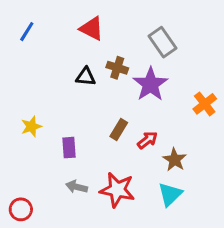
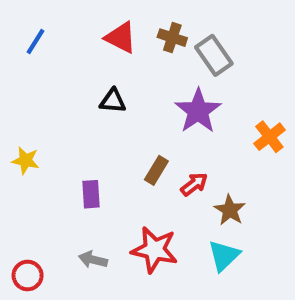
brown cross: (117, 68) -> (172, 38), moved
yellow star: (31, 126) -> (26, 160), moved, turned 30
gray arrow: (77, 187) -> (93, 260), moved

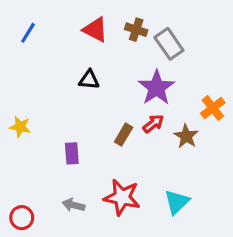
red arrow: (194, 184) -> (153, 124), moved
brown star: (230, 210) -> (186, 136), moved

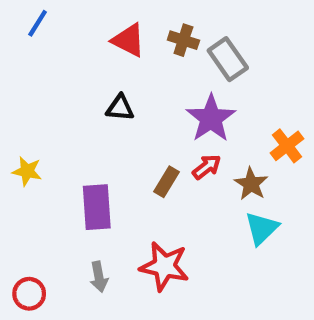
blue line: (28, 33) -> (38, 23), moved
purple rectangle: (72, 153) -> (97, 207), size x1.5
cyan triangle: (177, 202) -> (262, 228), moved
gray arrow: (73, 205) -> (99, 277), turned -115

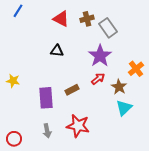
brown cross: (183, 40) -> (87, 19), turned -32
brown rectangle: (167, 182) -> (72, 90), moved, turned 32

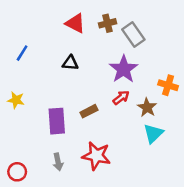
blue line: (18, 11) -> (22, 53), moved
orange cross: (136, 69) -> (168, 85), turned -35

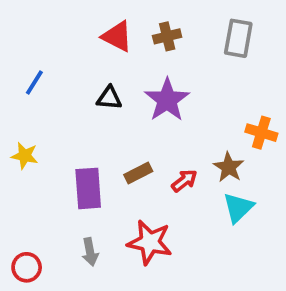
gray rectangle: (133, 34) -> (238, 38), moved, turned 45
purple star: (124, 69) -> (167, 100), moved
red arrow: (121, 98) -> (184, 181), moved

